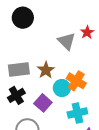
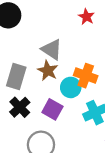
gray triangle: (67, 41) -> (52, 50), moved
gray rectangle: (19, 70) -> (16, 76), turned -55

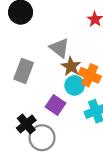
brown star: (48, 71) -> (71, 66), moved
black cross: (20, 107) -> (26, 124), moved

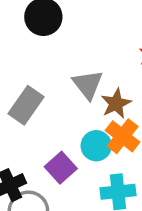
brown star: (71, 66) -> (116, 103), moved

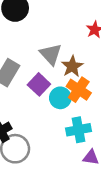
purple square: (61, 168) -> (39, 84), moved

